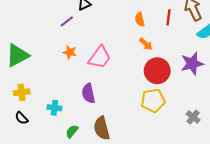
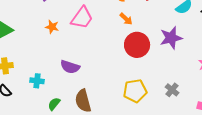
pink trapezoid: (100, 57) -> (82, 18), moved
purple semicircle: (88, 93) -> (70, 67), turned -60
yellow pentagon: (153, 101) -> (135, 91), moved

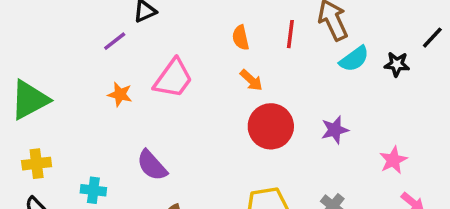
purple star: (171, 38) -> (335, 130), moved, size x0.7
purple semicircle: (70, 67) -> (152, 165), turned 30

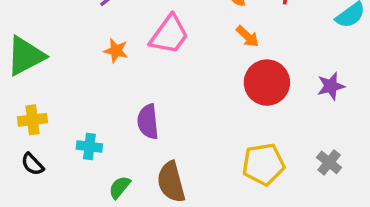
purple semicircle: (152, 165) -> (148, 122), turned 36

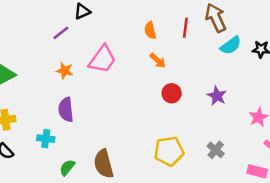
red circle: (267, 83) -> (172, 93), size x0.6
purple star: (331, 86) -> (217, 96), turned -30
purple semicircle: (148, 122) -> (66, 110), moved

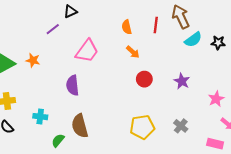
orange star: (65, 71) -> (33, 60), moved
purple semicircle: (66, 110) -> (73, 85), moved
brown semicircle: (104, 164) -> (80, 126), moved

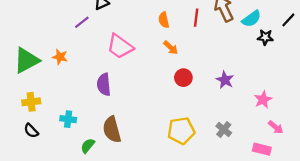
cyan semicircle: (193, 40) -> (251, 19), moved
pink trapezoid: (87, 51) -> (120, 46), turned 90

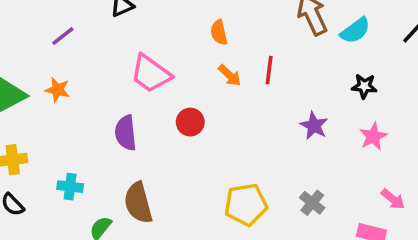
red line: (196, 18) -> (269, 70), moved
purple line: (82, 22) -> (63, 36), moved
black star: (265, 37) -> (364, 86), moved
red circle: (183, 78) -> (190, 122), moved
pink star: (263, 100) -> (373, 136), moved

